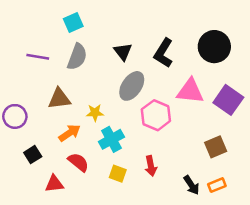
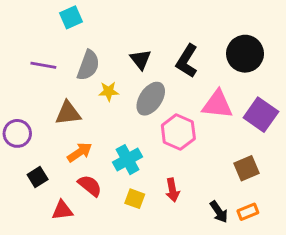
cyan square: (73, 22) -> (71, 17), moved
yellow star: (95, 113) -> (109, 91), moved

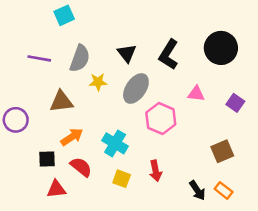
pink triangle: (217, 104) -> (196, 94), size x0.6
purple square: (261, 115) -> (235, 103), size x0.6
cyan cross: (128, 160) -> (115, 143), turned -30
black square: (38, 177) -> (47, 159), moved, turned 30
orange rectangle: (248, 212) -> (224, 190), turned 60

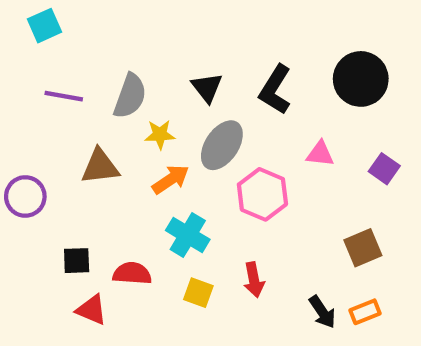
cyan square: (64, 15) -> (45, 26), moved
orange arrow: (72, 137) -> (171, 179), moved
red semicircle: (81, 167) -> (132, 273), turned -35
red triangle: (56, 189) -> (92, 310), turned 30
orange rectangle: (224, 190) -> (365, 312), turned -60

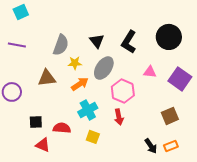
purple line: (64, 96) -> (17, 45), moved
purple square: (384, 169) -> (180, 79), size x1.6
cyan cross: (188, 235) -> (88, 110), turned 30
red arrow: (254, 280) -> (119, 117), moved

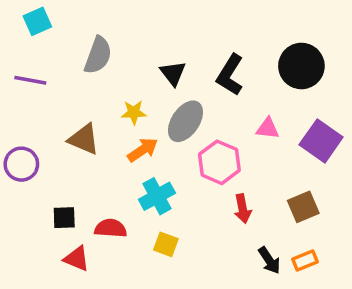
gray semicircle: (61, 45) -> (98, 55), moved
brown triangle: (47, 78) -> (84, 139), turned 30
red arrow: (119, 117) -> (243, 209), moved

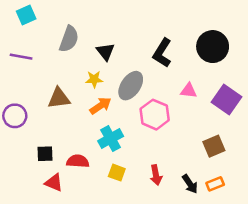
black triangle: (173, 73) -> (106, 52), moved
brown triangle: (84, 139) -> (59, 98), turned -30
red arrow: (243, 209) -> (156, 175), moved

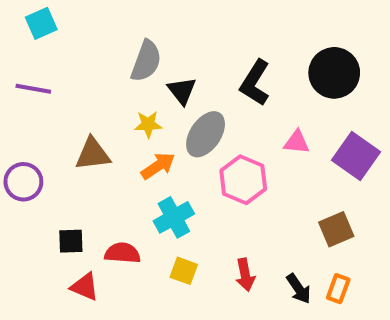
gray semicircle: (69, 39) -> (146, 61), moved
black triangle: (106, 52) -> (182, 91), moved
orange rectangle: (215, 184) -> (338, 289), turned -48

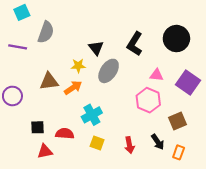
gray semicircle: (146, 61) -> (46, 32), moved
orange arrow: (158, 166) -> (73, 88), moved
pink hexagon: (243, 180) -> (148, 100), moved
red triangle: (85, 287) -> (45, 151), turned -35
black arrow: (299, 289) -> (158, 142), moved

